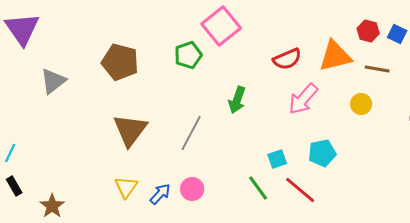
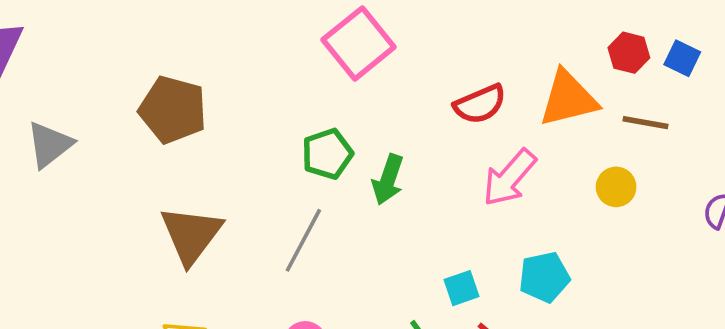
green pentagon: (188, 55) -> (327, 154), moved

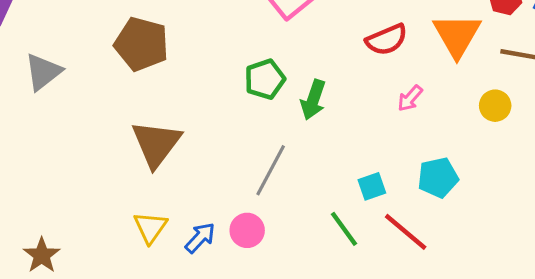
orange triangle: (568, 99) -> (457, 35), turned -46
pink arrow: (509, 178) -> (410, 98), size x0.6
gray line: (303, 240) -> (271, 170), moved

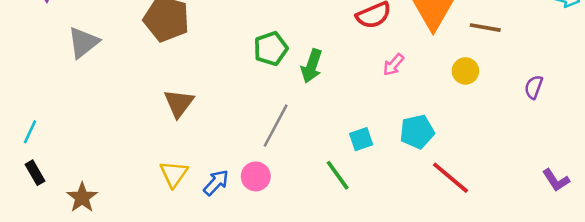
brown triangle: (156, 144) -> (179, 103), size x0.7
red line: (406, 232) -> (451, 178), moved

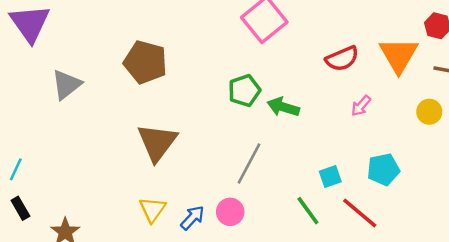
green arrow: (312, 66) -> (283, 107), turned 88
brown triangle: (179, 103) -> (157, 142), size x1.4
red line: (451, 178) -> (360, 213), moved

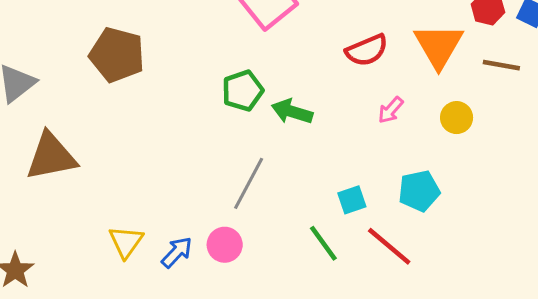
yellow circle: (429, 112) -> (457, 118), moved
brown triangle: (157, 142) -> (51, 156), moved, turned 42

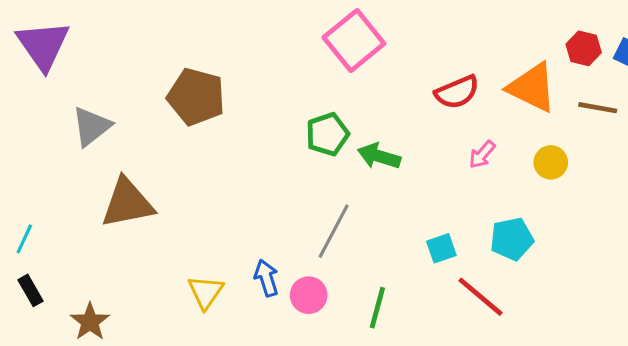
orange triangle: (439, 46) -> (532, 87), turned -34
green line: (323, 243) -> (377, 308), moved, turned 51
blue arrow: (177, 252) -> (266, 278), moved, turned -60

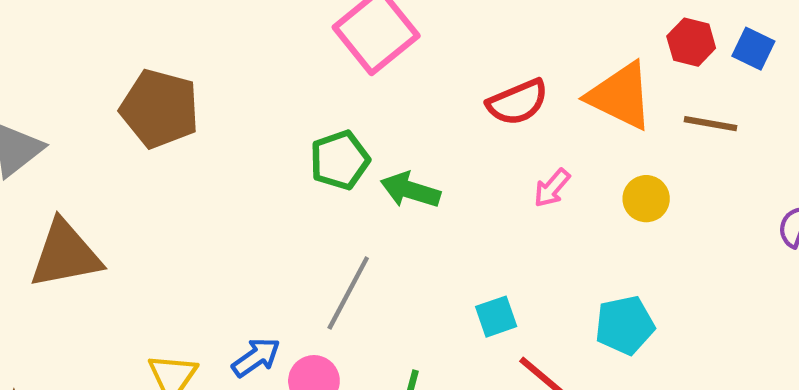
cyan pentagon: (512, 239) -> (625, 325), moved
blue arrow: (266, 278) -> (256, 357), turned 72

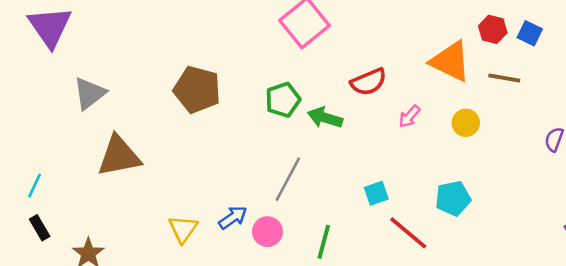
red semicircle: (518, 102) -> (369, 82), moved
brown pentagon: (160, 109) -> (197, 90), moved

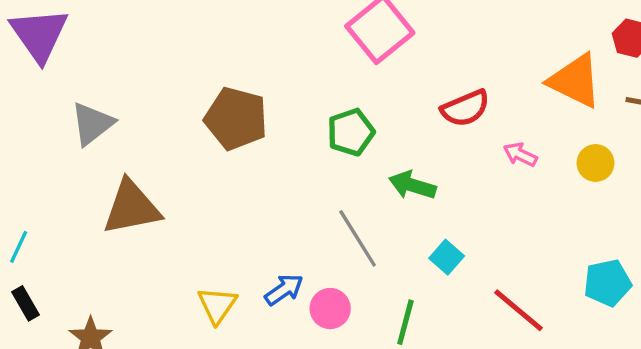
pink arrow: (409, 116) -> (520, 154), turned 75
green arrow: (325, 118) -> (412, 185), moved
gray line: (288, 179) -> (358, 238), turned -60
cyan square: (376, 193) -> (447, 257), moved, turned -30
cyan pentagon: (453, 198) -> (607, 283), moved

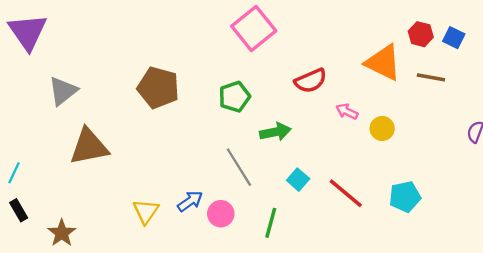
yellow circle: (596, 163) -> (382, 128), moved
green arrow: (412, 185) -> (275, 132), turned 152
red line: (518, 310) -> (346, 193), moved

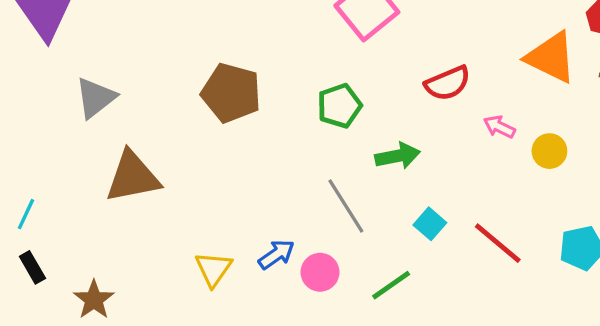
green line: (271, 223) -> (391, 285), turned 40

